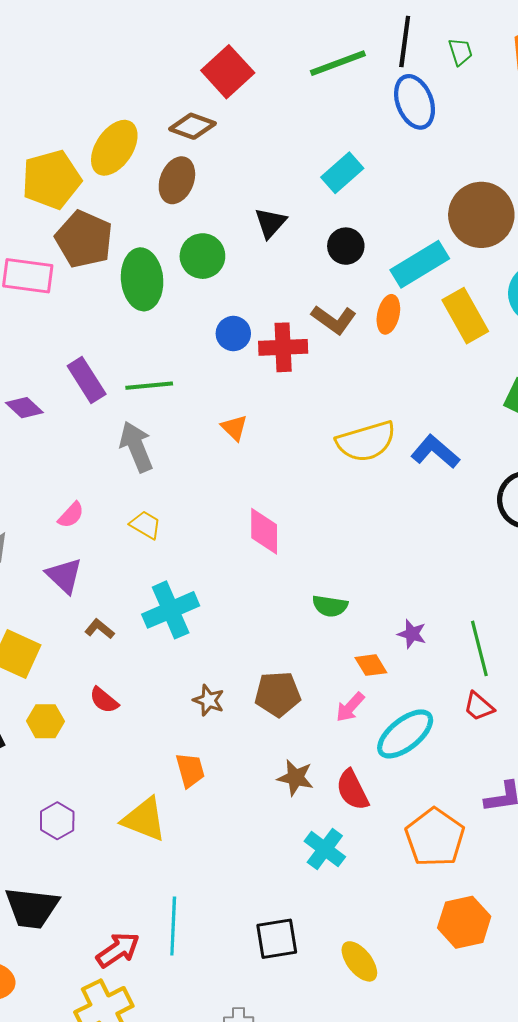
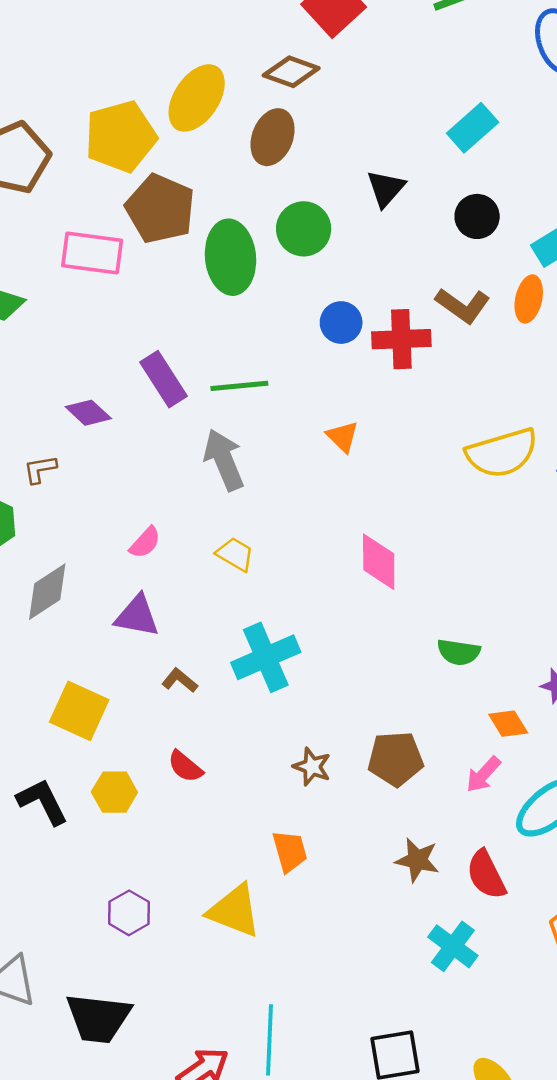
purple triangle: (64, 576) -> (137, 616), turned -33

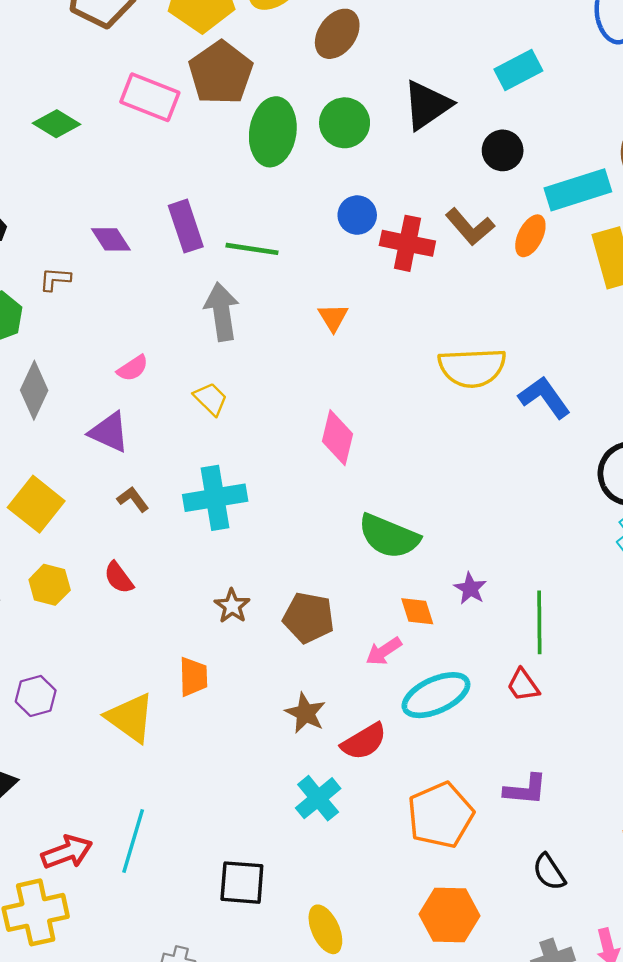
black triangle: (386, 188) -> (427, 105), size x1.4
gray diamond: (47, 592) -> (34, 390), turned -46
green semicircle: (459, 652) -> (389, 536), size x1.6
red semicircle: (486, 875) -> (364, 742), turned -108

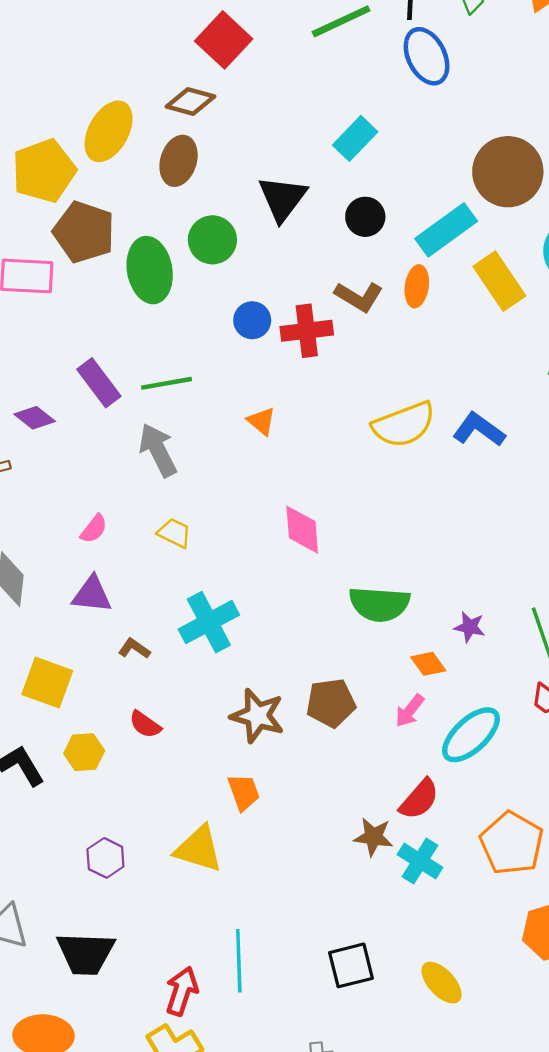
brown star: (232, 606) -> (257, 716), size x1.6
brown star: (305, 713) -> (373, 837), moved
cyan cross: (318, 798) -> (420, 861), moved
red arrow: (67, 852) -> (182, 991), turned -33

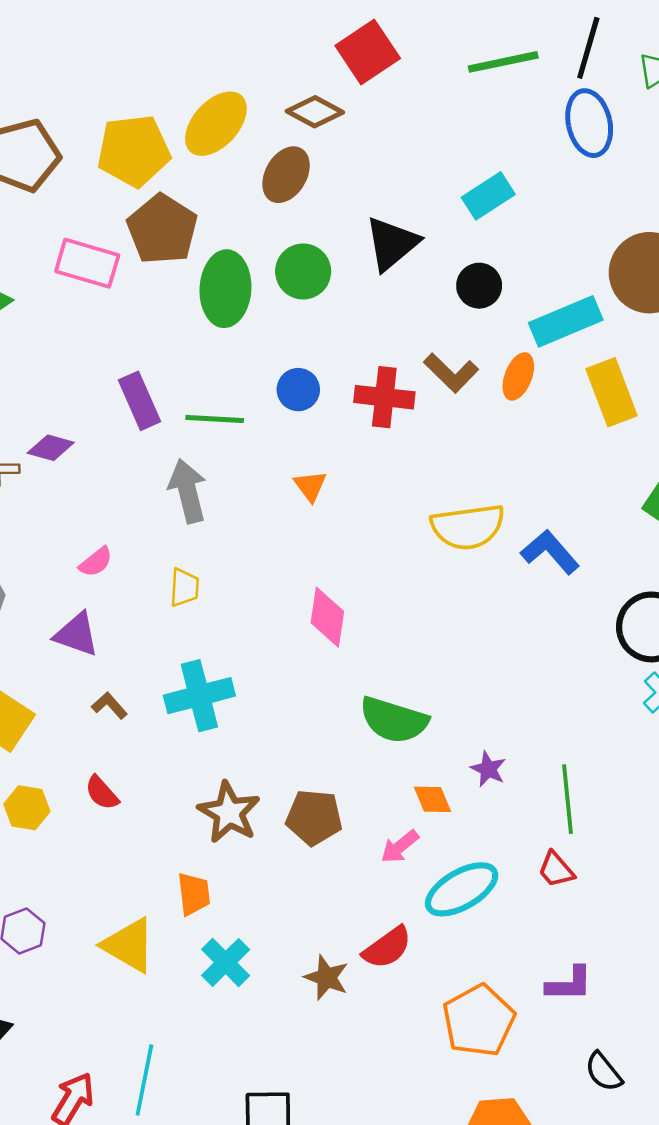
blue circle: (252, 320) -> (298, 390), moved
purple diamond: (35, 418) -> (51, 448), moved, turned -36
yellow trapezoid: (174, 533) -> (184, 588), turned 54
cyan cross: (420, 861) -> (226, 962), moved

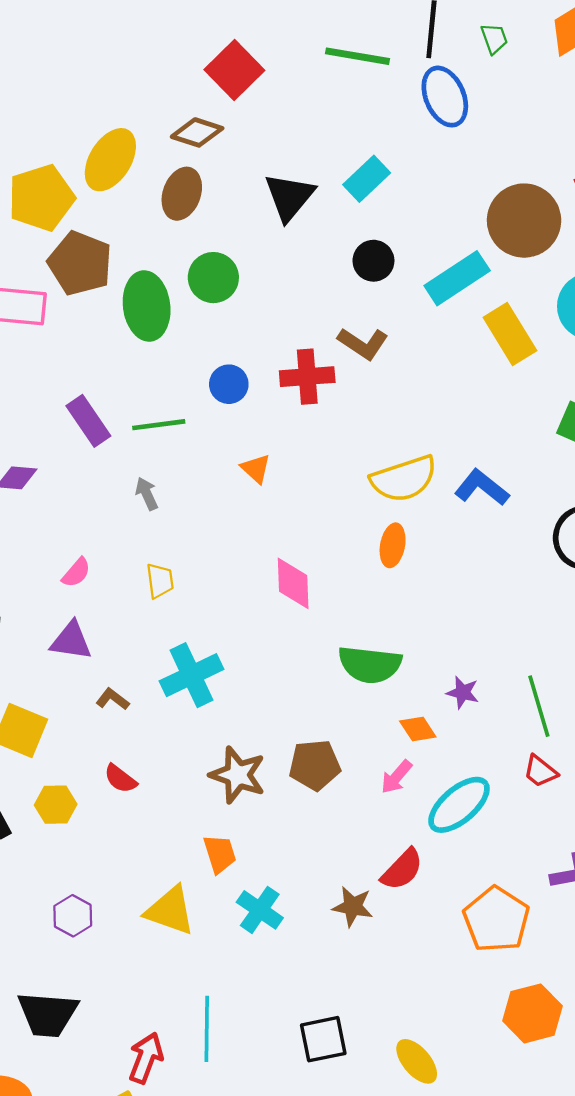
green line: (503, 62) -> (358, 56), turned 32
black triangle: (392, 244) -> (289, 197), moved
orange ellipse: (518, 376) -> (393, 545), moved
gray arrow: (188, 491) -> (147, 494), size x0.6

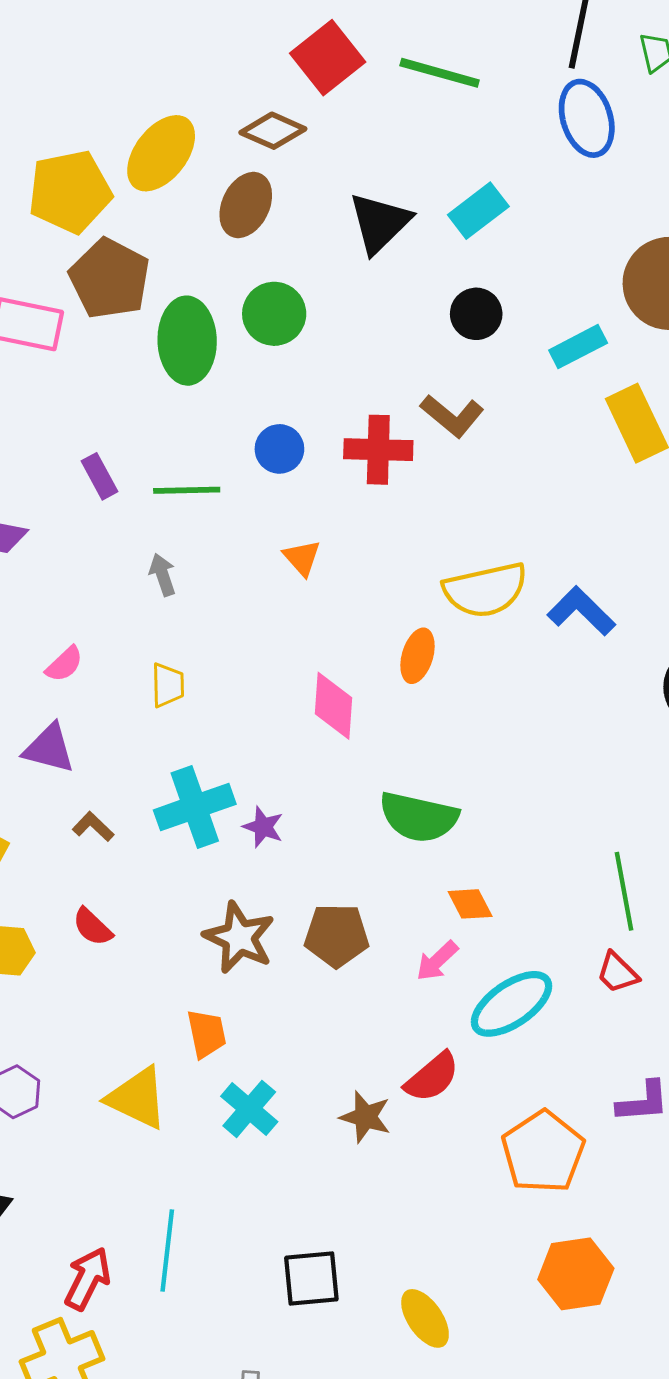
green line: (358, 56) -> (440, 73), moved
cyan rectangle: (457, 278) -> (578, 347), size x0.7
purple rectangle: (88, 421) -> (99, 476), size x0.7
orange ellipse: (393, 545) -> (417, 656), moved
purple star: (463, 693) -> (263, 827), moved

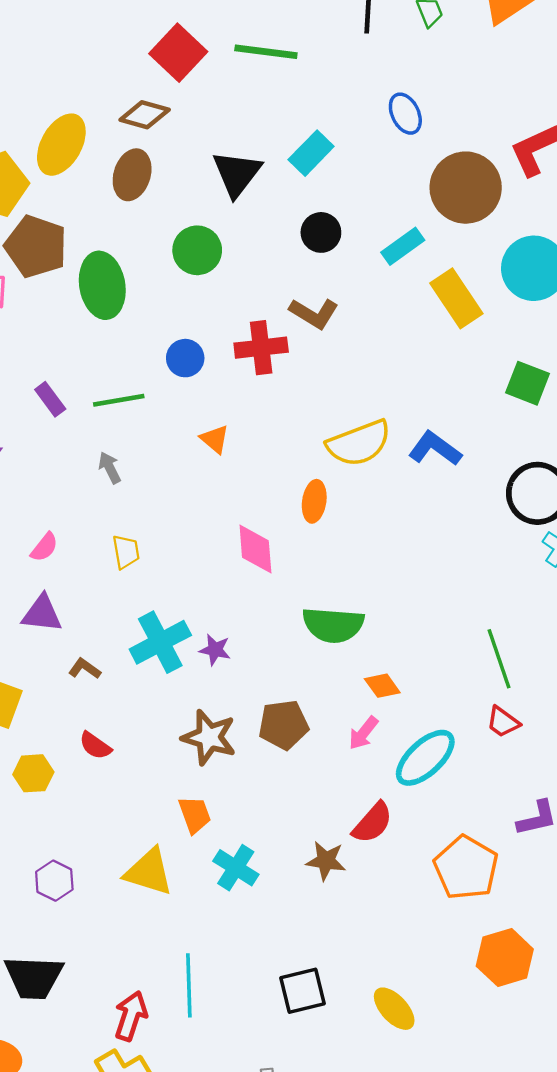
blue ellipse: (587, 118) -> (405, 114), moved, size x0.7
green circle: (274, 314) -> (197, 250), moved

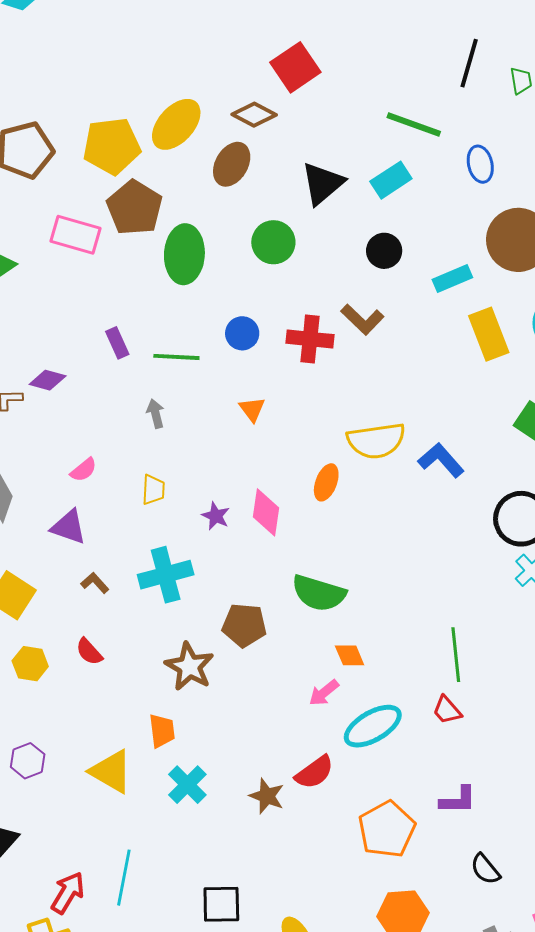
green line: (266, 52) -> (414, 125), moved
purple star: (215, 650) -> (216, 516), moved
brown pentagon: (283, 725) -> (244, 625), moved

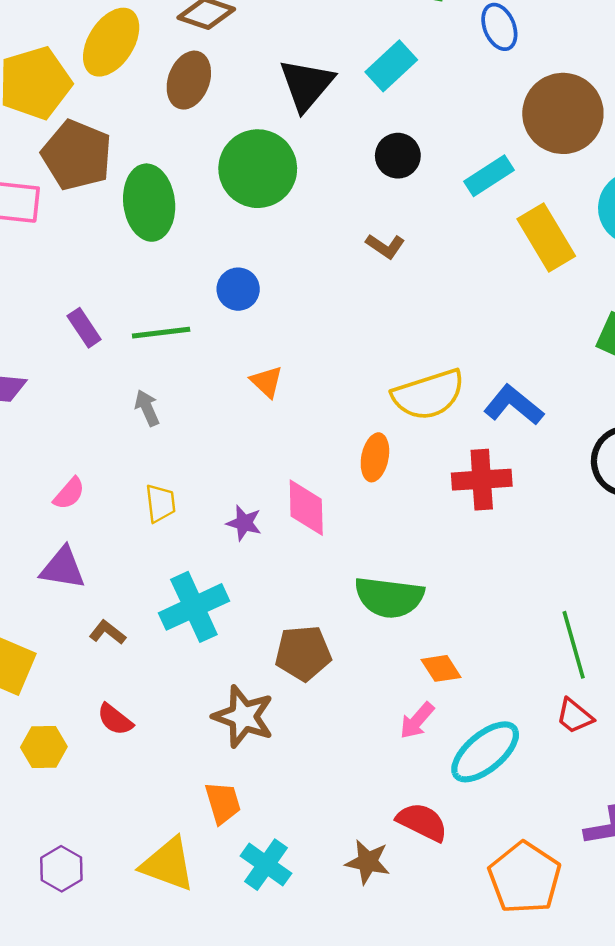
green circle: (273, 242) -> (258, 169), size x1.4
brown L-shape: (362, 319) -> (385, 246), size x0.7
red cross: (310, 339) -> (482, 480), moved
red semicircle: (314, 772) -> (422, 822), turned -108

